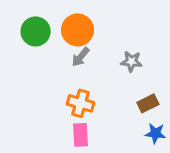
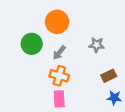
green circle: (36, 31) -> (32, 44), moved
gray arrow: (81, 57) -> (59, 53), moved

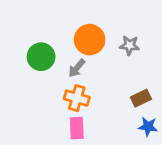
orange circle: (57, 22) -> (90, 40), moved
gray star: (97, 45) -> (129, 45), moved

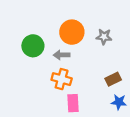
gray arrow: (77, 68) -> (62, 55), turned 49
pink rectangle: (77, 128) -> (73, 103), moved

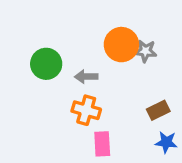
orange circle: (72, 32) -> (121, 45), moved

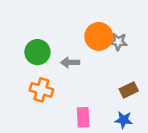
orange cross: (86, 110) -> (41, 90), moved
blue star: (166, 142) -> (124, 120), moved

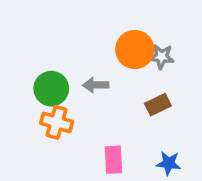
green circle: (37, 52) -> (51, 89), moved
brown rectangle: (129, 90) -> (158, 105), moved

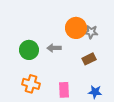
orange cross: (57, 122) -> (31, 84), moved

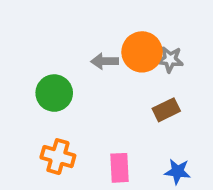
gray arrow: (54, 48) -> (105, 61), moved

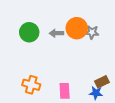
green circle: (54, 93) -> (29, 32), moved
brown rectangle: (166, 110) -> (102, 82), moved

